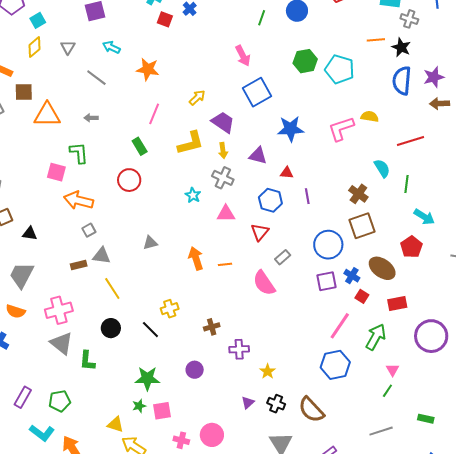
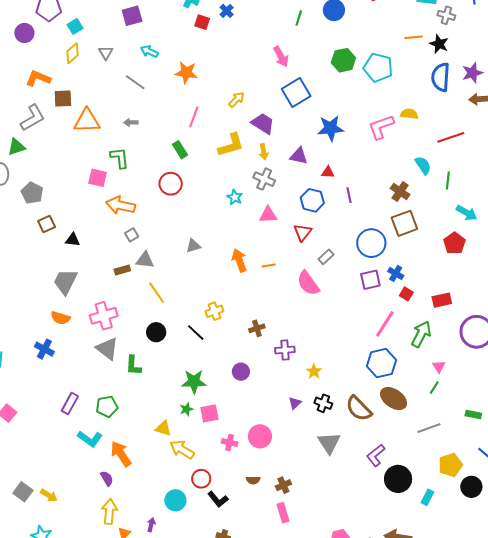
brown ellipse: (382, 268) -> (394, 399), moved

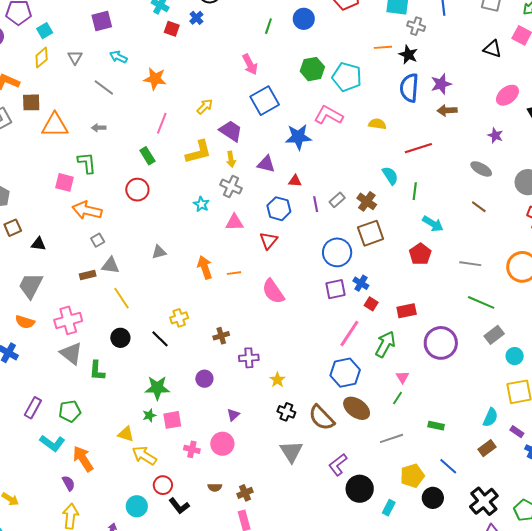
pink L-shape: (381, 127) -> (328, 115), moved, turned 48
gray rectangle: (326, 257) -> (337, 200), moved
purple triangle: (295, 403) -> (233, 415), moved

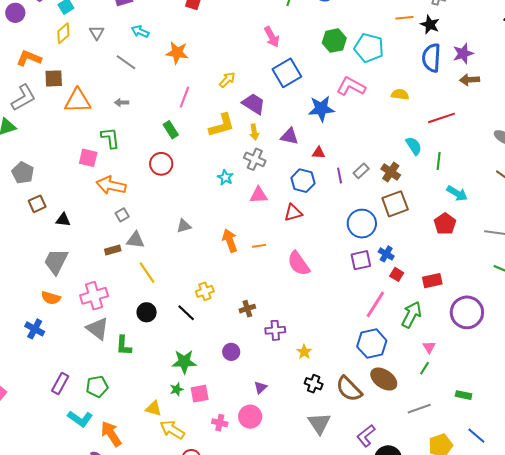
red triangle: (269, 241) -> (293, 213), turned 36

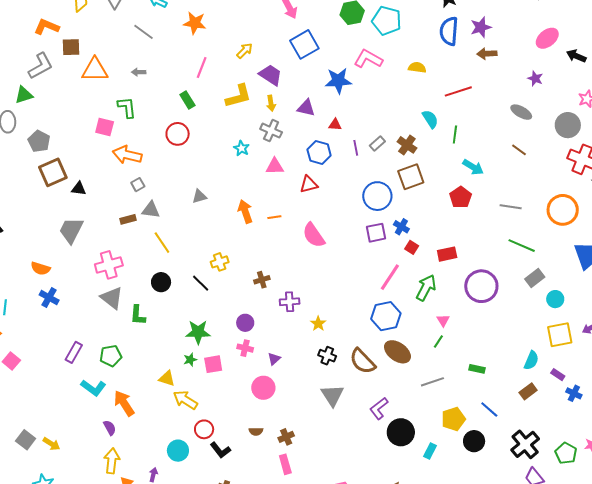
brown square: (37, 204) -> (53, 172), size x1.6
orange semicircle: (51, 298) -> (40, 268), moved
pink cross: (220, 423) -> (245, 348), moved

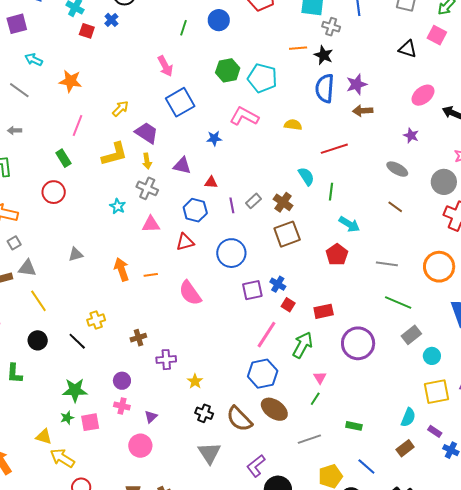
blue star: (338, 81) -> (214, 138), size x0.6
blue circle: (377, 196) -> (231, 253), moved

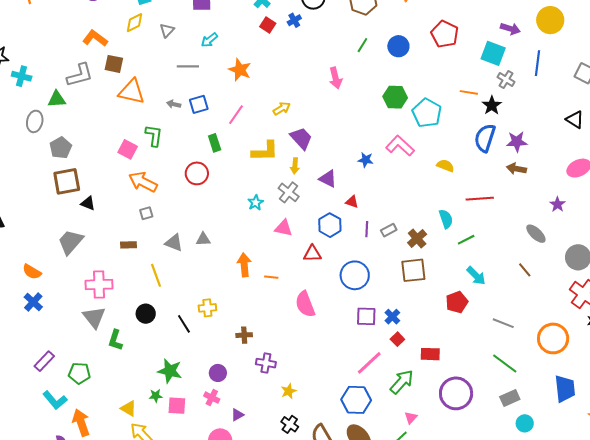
cyan arrow: (34, 60) -> (209, 40), turned -78
gray line: (19, 90) -> (188, 66), turned -50
blue square: (180, 102) -> (199, 104), moved, size x0.7
green line: (331, 192) -> (466, 240), turned 42
gray triangle: (27, 268) -> (174, 243), moved

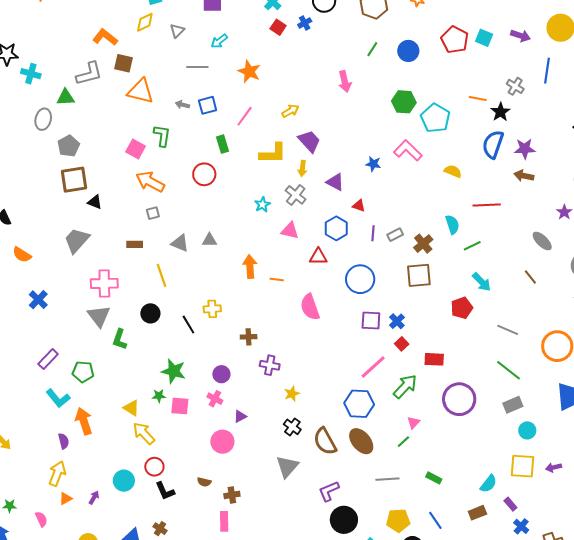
cyan square: (493, 53) -> (484, 38), moved, size x0.7
orange semicircle: (32, 272) -> (22, 255), moved

